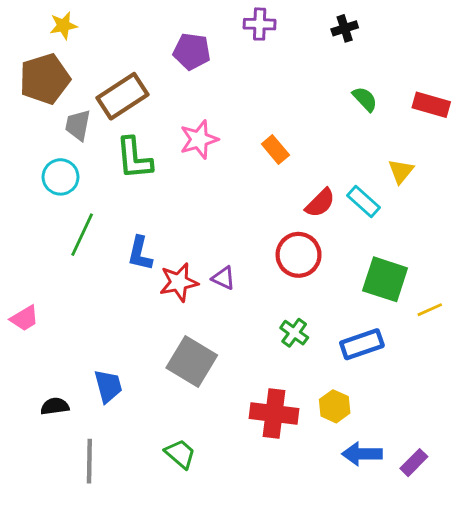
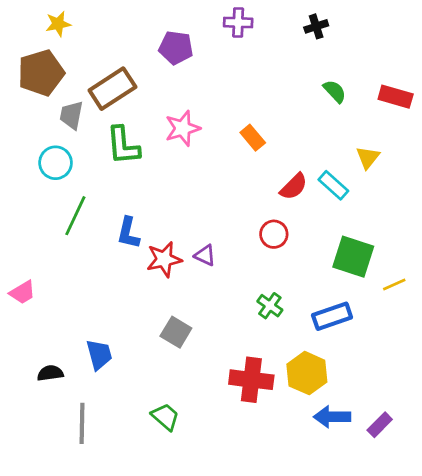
red circle: (299, 255) -> (274, 234), size x0.7
gray square: (192, 362) -> (176, 332), size x0.7
yellow hexagon: (335, 406) -> (307, 373), size x1.4

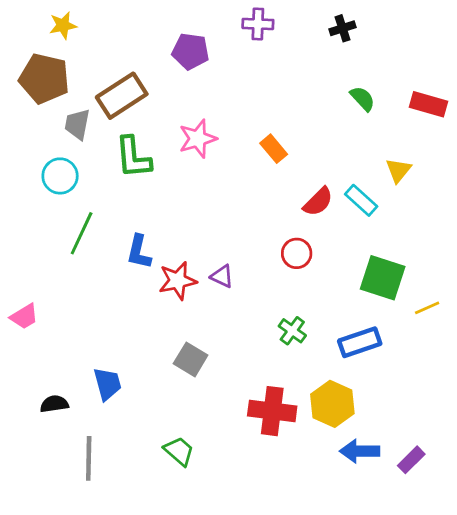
brown pentagon: (41, 73) -> (44, 78), turned 30

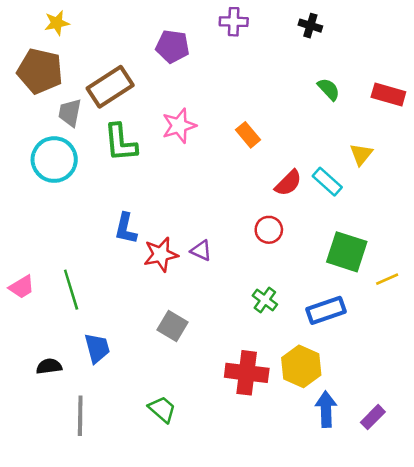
black cross: (342, 28) -> (310, 26), turned 35
cyan circle: (60, 176) -> (54, 160), size x1.4
green line: (82, 233) -> (71, 290), moved, turned -42
blue arrow: (360, 451) -> (326, 409), turned 88

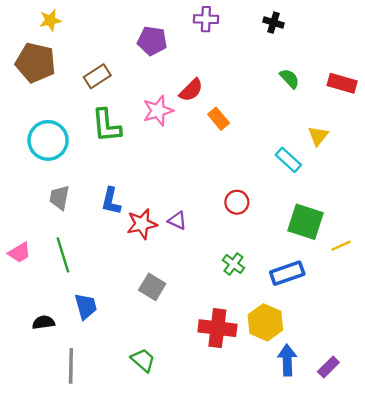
brown rectangle: (110, 87) -> (97, 76), size x0.7
gray trapezoid: (70, 113) -> (59, 198), moved
red semicircle: (288, 183) -> (191, 90), moved

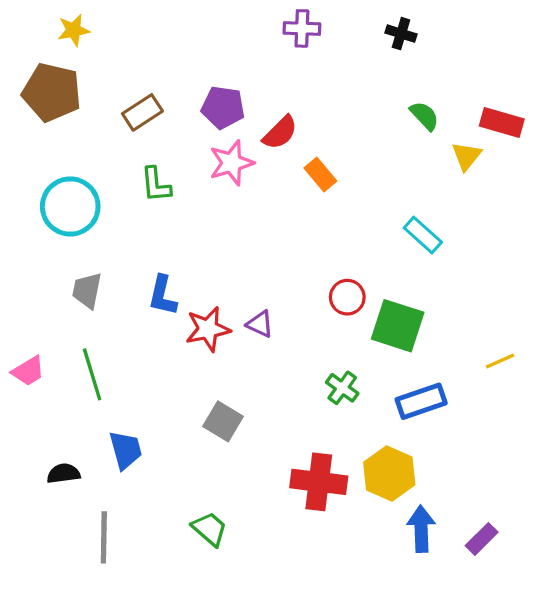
purple pentagon: (152, 41) -> (223, 107), moved
green L-shape: (106, 126) -> (156, 185), size x0.7
yellow triangle: (318, 136) -> (466, 156), moved
green square: (306, 222) -> (398, 326), moved

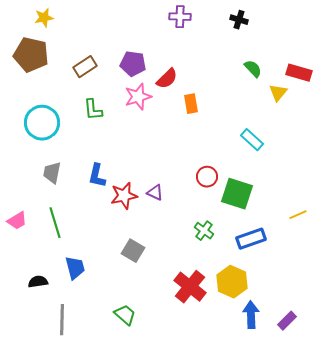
orange rectangle: (320, 175) -> (191, 104), turned 30
red cross: (319, 482) -> (190, 287), turned 32

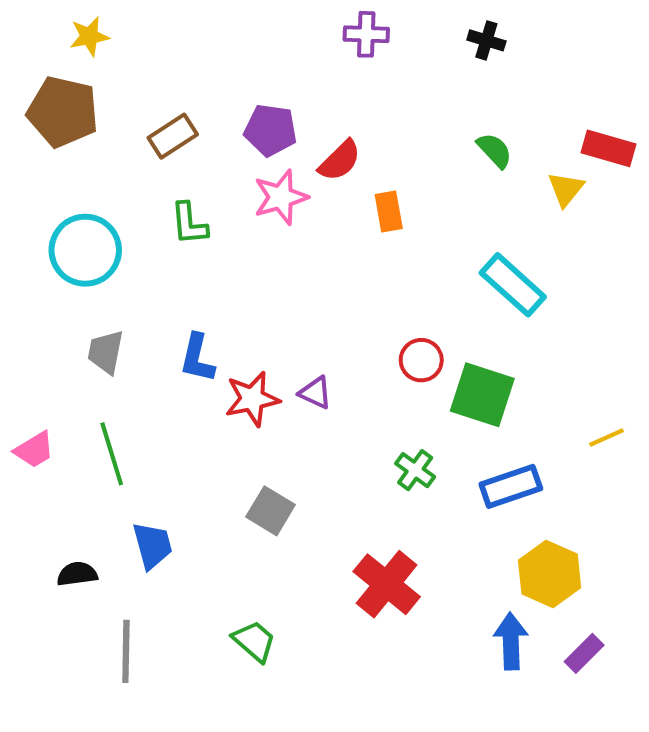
green semicircle: (253, 69) -> (495, 150), moved
cyan rectangle: (252, 140) -> (513, 285), size x1.4
yellow hexagon: (232, 282) -> (550, 574), moved

